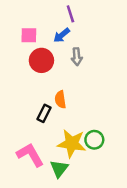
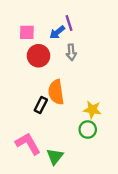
purple line: (70, 14) -> (69, 23), moved
orange semicircle: (60, 99) -> (56, 92), size x1.5
yellow star: (72, 144) -> (92, 110), moved, size x0.7

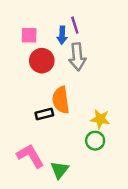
blue arrow: (57, 32) -> (62, 35), turned -49
gray arrow: (71, 52) -> (77, 57), size x1.5
black rectangle: (41, 105) -> (44, 114), turned 49

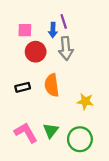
black rectangle: (44, 114) -> (23, 87), moved
green circle: (95, 141) -> (80, 139), moved, size x1.5
green triangle: (60, 170) -> (51, 131), moved

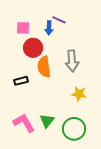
purple line: (64, 21) -> (59, 20), turned -48
gray arrow: (66, 48) -> (72, 61), moved
orange semicircle: (52, 85) -> (44, 67), moved

